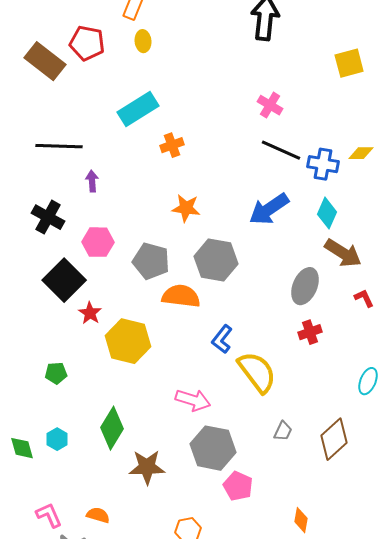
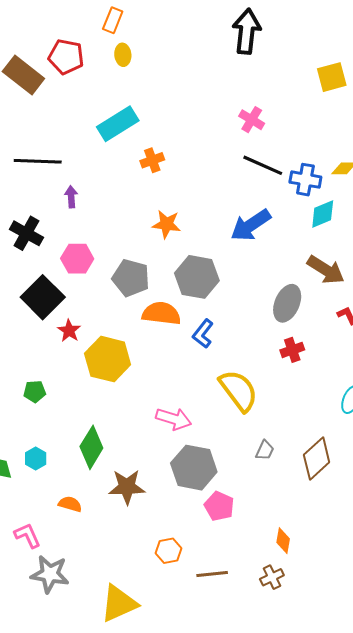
cyan diamond: (327, 213) -> (323, 214), moved, turned 44
blue L-shape: (222, 339) -> (203, 334), moved
orange semicircle: (98, 515) -> (70, 504), moved

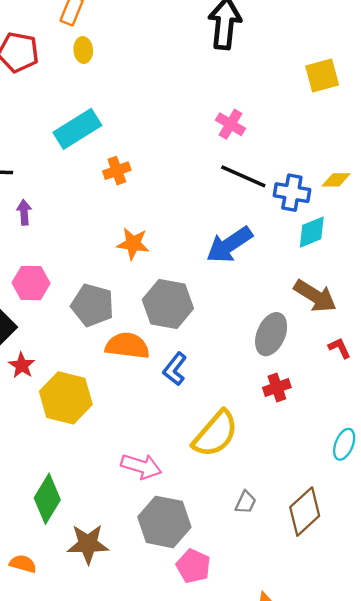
yellow semicircle: (238, 391) -> (215, 434), turned 78

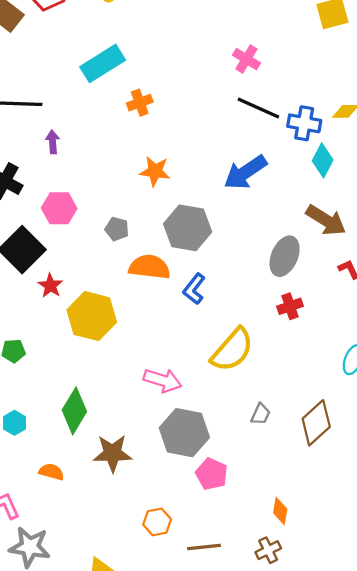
cyan diamond: (312, 232) -> (323, 160), turned -40
gray pentagon: (93, 305) -> (117, 229), size x0.6

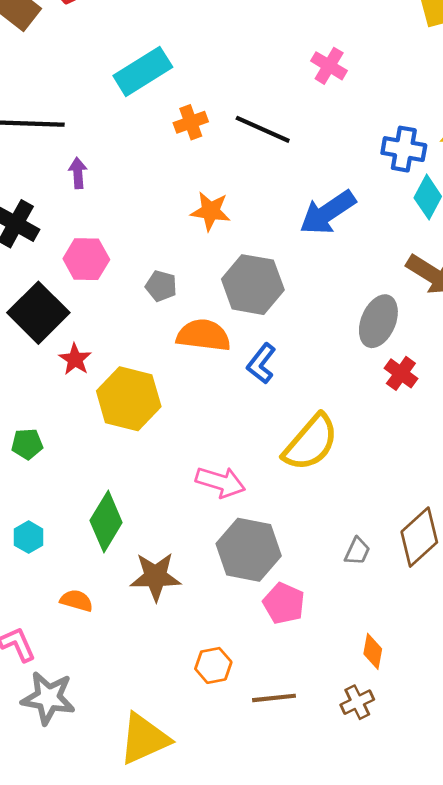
black line: (258, 108) -> (263, 129), moved
red cross: (290, 306) -> (401, 373), moved, turned -35
gray trapezoid: (261, 414) -> (357, 551), moved

